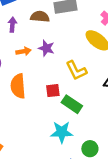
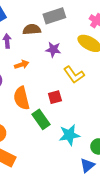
purple star: (46, 48) -> (53, 50), moved
green rectangle: (72, 104) -> (41, 119), moved, turned 30

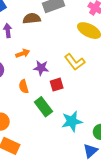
purple star: (53, 50) -> (41, 68), moved
orange semicircle: (22, 98) -> (24, 86), size x0.6

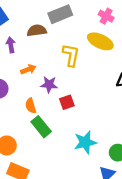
yellow L-shape: (75, 62) -> (71, 55), moved, turned -130
green rectangle: (43, 107) -> (41, 127), moved

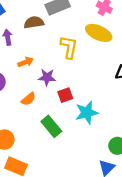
orange semicircle: (31, 106) -> (28, 99), turned -112
green rectangle: (41, 127) -> (51, 126), moved
cyan star: (85, 142) -> (87, 113), moved

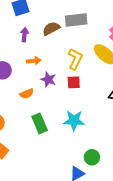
brown semicircle: (34, 22) -> (51, 28), turned -36
red square: (65, 95) -> (74, 82), moved

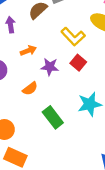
yellow L-shape: (75, 59) -> (73, 37), turned 125
red square: (74, 82) -> (78, 63), turned -32

